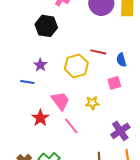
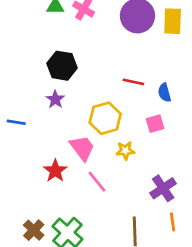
black hexagon: (46, 26) -> (62, 66), moved
yellow hexagon: (76, 66) -> (105, 118), moved
blue line: (27, 82) -> (16, 122), moved

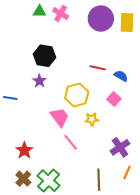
blue semicircle: (164, 93) -> (121, 76), turned 136
pink square: (155, 124) -> (114, 99), turned -32
red star: (55, 171) -> (24, 150), moved
orange line: (173, 222) -> (127, 173), turned 32

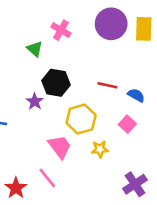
green triangle: (39, 11) -> (35, 49), moved, turned 40
pink cross: (61, 13) -> (61, 30), moved
black hexagon: (44, 56) -> (56, 83), moved
pink line: (71, 142) -> (47, 178), moved

